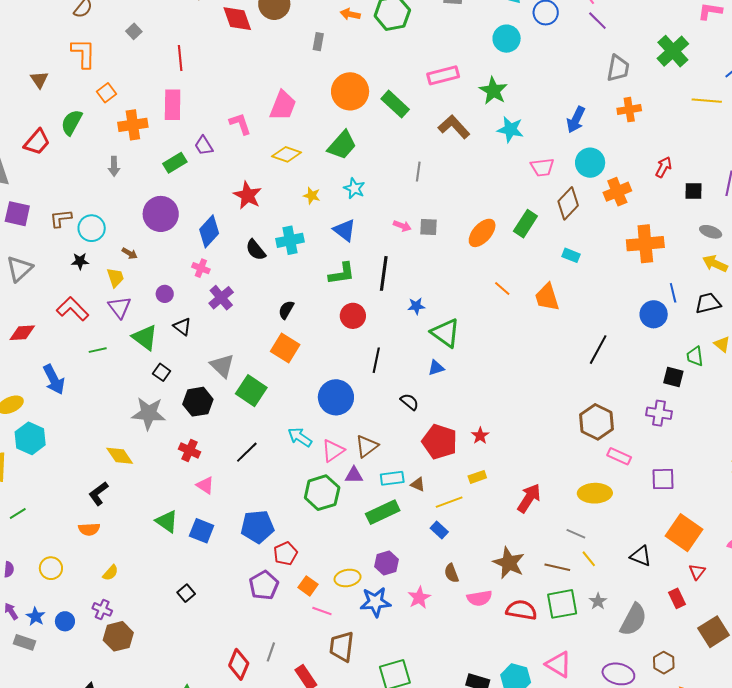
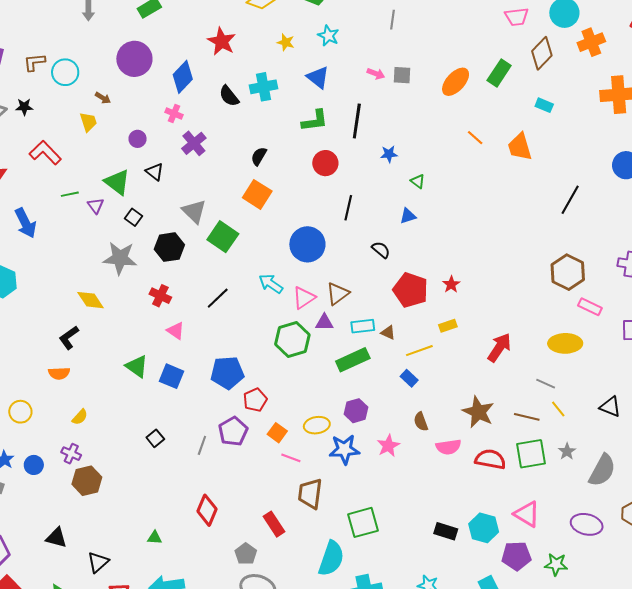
black star: (80, 261) -> (24, 107), moved
purple triangle: (120, 307) -> (96, 206), moved, size x0.7
green triangle: (445, 333) -> (418, 181), size x0.5
gray line: (271, 652) -> (202, 445), moved

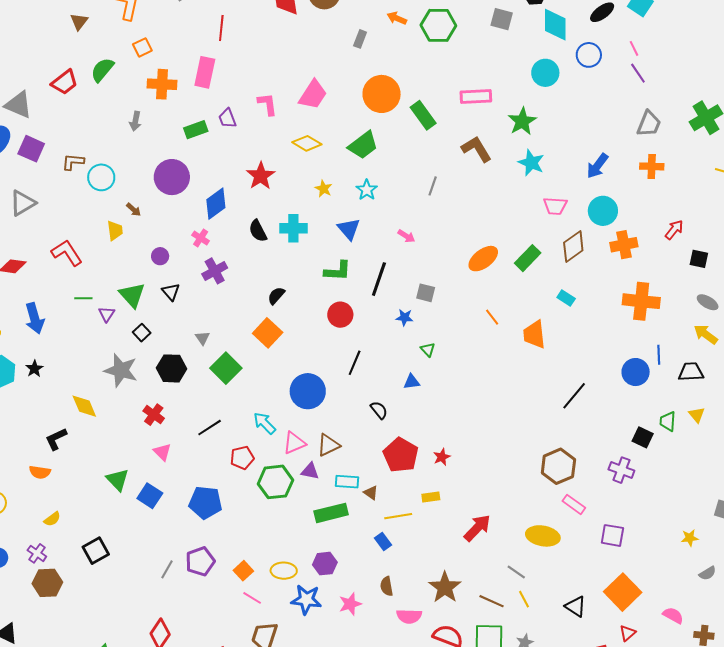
gray square: (402, 75) -> (426, 293), moved
black star: (24, 107) -> (34, 369), moved, turned 30
gray triangle: (194, 211) -> (202, 338), size x0.6
red pentagon: (255, 400) -> (242, 458), moved
black square: (155, 438) -> (96, 551), moved, size x1.5

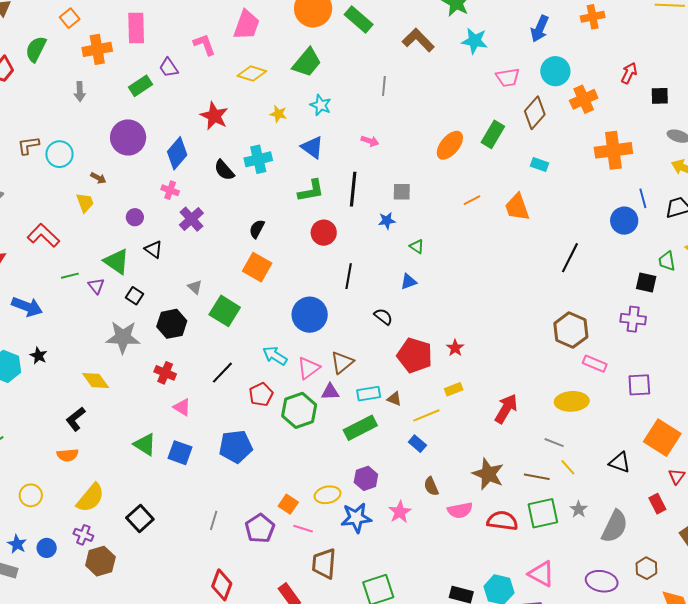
orange line: (492, 317) -> (472, 200), turned -66
blue arrow: (35, 318) -> (27, 307), turned -40
yellow semicircle: (52, 519) -> (90, 498), size x1.8
purple pentagon: (200, 561) -> (260, 528), moved

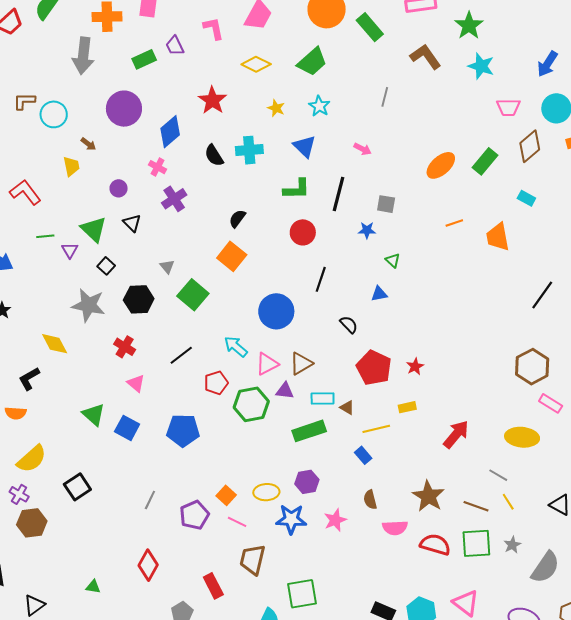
gray arrow: (80, 92) -> (83, 56), size x1.8

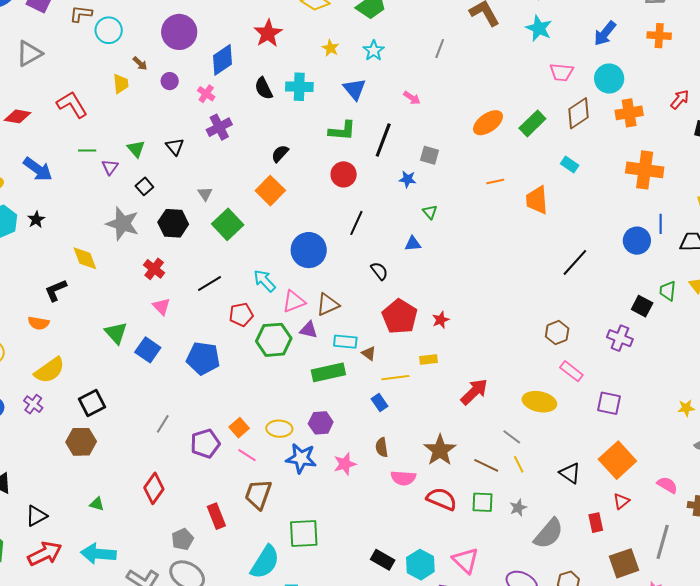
purple circle: (119, 188) -> (170, 81), moved
green triangle: (94, 229) -> (136, 149), size x0.7
brown hexagon: (532, 367) -> (557, 333), size x0.7
brown hexagon: (32, 523) -> (81, 442), moved
green square: (476, 543) -> (483, 502), size x0.7

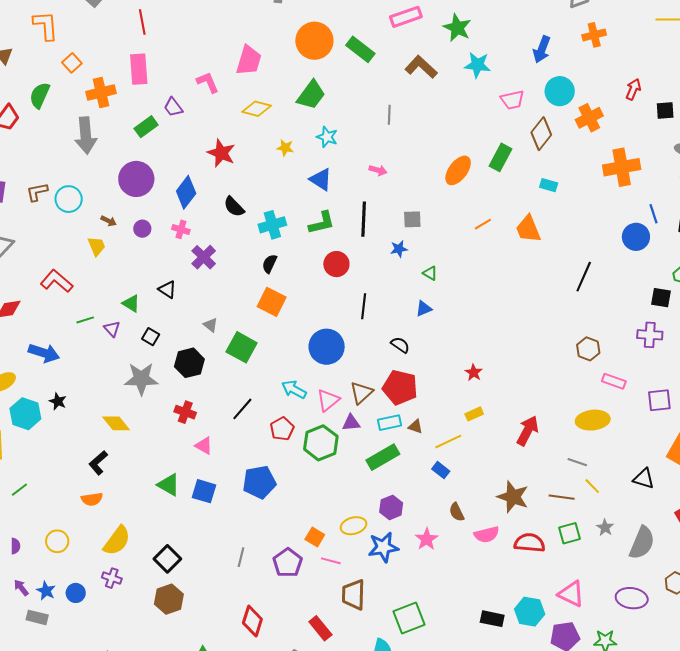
cyan cross: (299, 87) -> (272, 225), moved
red pentagon: (400, 317) -> (400, 387), moved

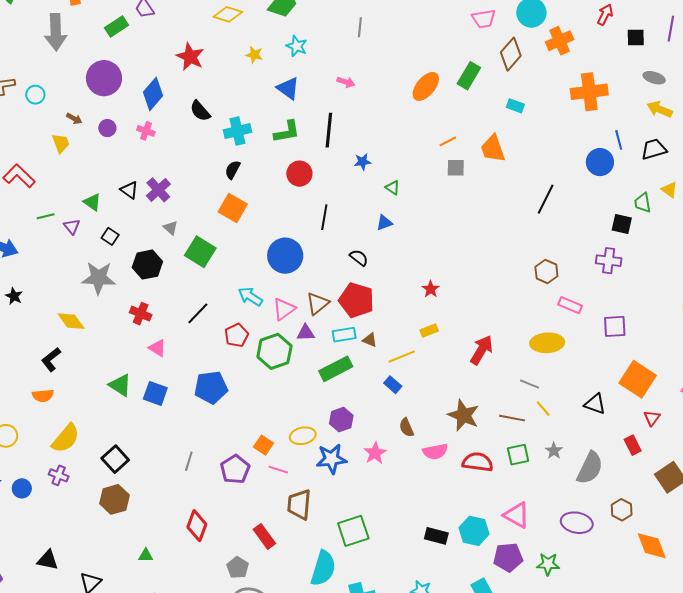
cyan circle: (69, 199) -> (35, 95), size x0.7
gray square: (412, 219) -> (456, 168), moved
purple cross: (204, 257) -> (158, 190), moved

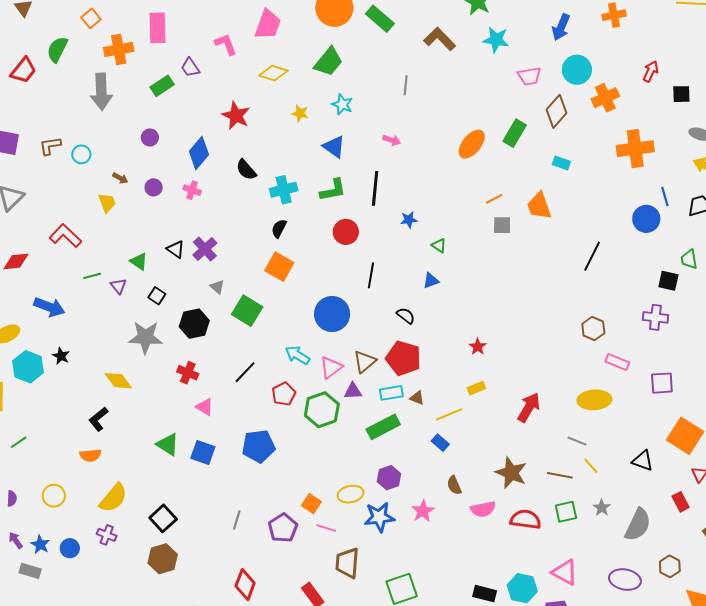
purple circle: (104, 78) -> (150, 137), size x0.5

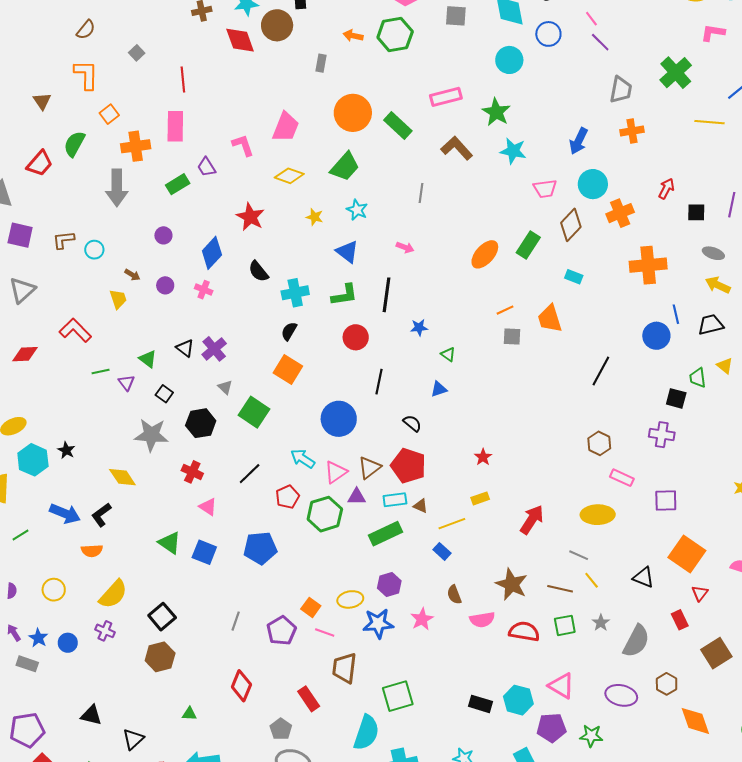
blue arrow: (49, 307) -> (65, 514), moved

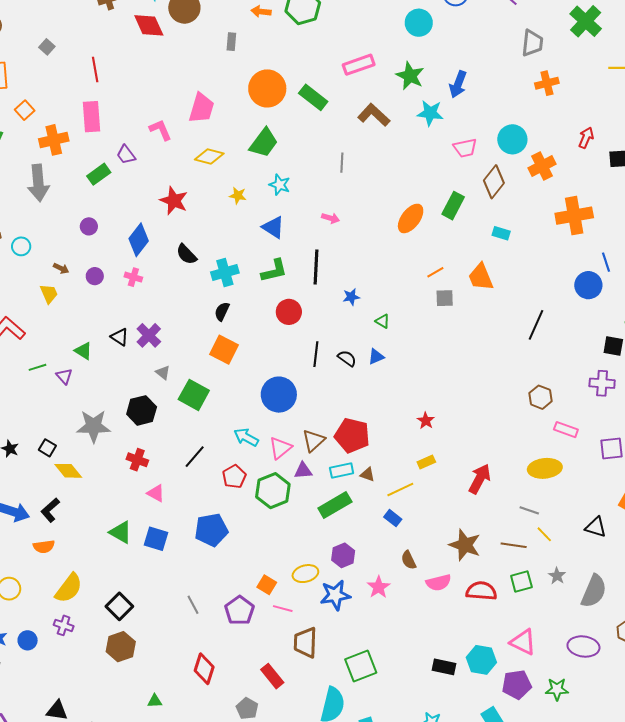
blue arrow: (579, 141) -> (458, 84), moved
black square: (164, 394) -> (47, 448), moved
black semicircle: (412, 423) -> (347, 358), moved
gray line: (236, 621) -> (193, 605), turned -42

